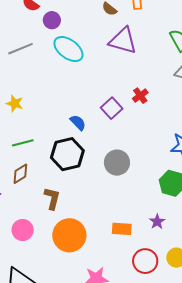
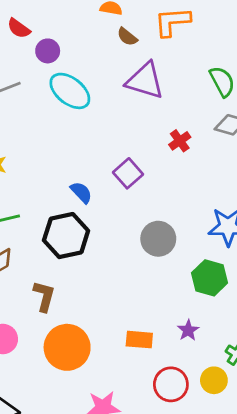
red cross: (140, 96) -> (180, 141), moved
gray circle: (117, 163) -> (158, 239), moved

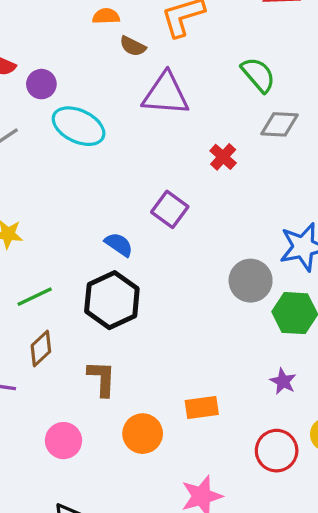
gray circle: (158, 239) -> (251, 281), moved
orange rectangle: (139, 340) -> (202, 407), moved
orange circle: (67, 347) -> (143, 434), size x0.7

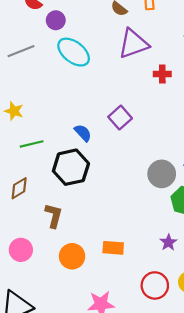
purple triangle: (166, 94) -> (133, 44), turned -36
red cross: (223, 157) -> (162, 74), moved, turned 35
green line: (35, 297) -> (32, 144), moved

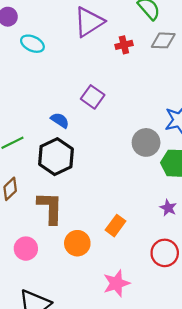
cyan ellipse: (74, 52) -> (32, 44), size x0.7
brown L-shape: (54, 216) -> (50, 208), size x1.4
orange rectangle: (113, 248) -> (116, 226), turned -45

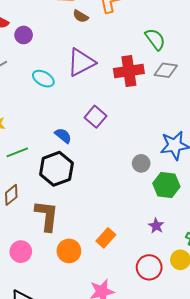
purple triangle: (89, 22) -> (81, 62), moved
cyan ellipse: (32, 44) -> (43, 79), moved
red cross: (124, 45) -> (129, 71), size x1.8
gray circle: (146, 142) -> (141, 163), size x0.7

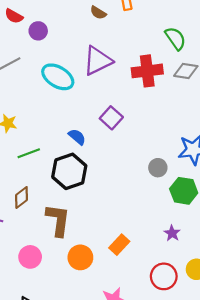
cyan ellipse: (43, 79) -> (58, 77), size x1.4

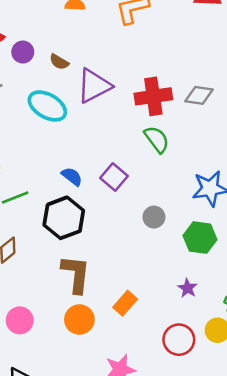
brown semicircle: (98, 13) -> (59, 62), moved
green semicircle: (175, 38) -> (157, 139), moved
purple square: (111, 118) -> (114, 177), moved
gray circle: (158, 168) -> (154, 217), moved
brown L-shape: (58, 220) -> (76, 274), moved

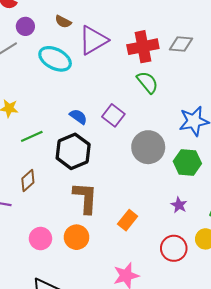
purple circle: (23, 52) -> (25, 26), moved
gray circle: (154, 217) -> (148, 147), size x1.8
orange circle: (79, 319) -> (77, 237), moved

